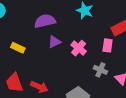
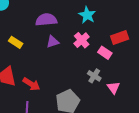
pink rectangle: (108, 45) -> (105, 53), turned -72
pink cross: (79, 48) -> (82, 40), moved

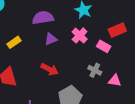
yellow rectangle: (16, 42) -> (14, 42), turned -64
red arrow: (31, 84) -> (49, 69), moved
pink triangle: (113, 88) -> (115, 81), turned -40

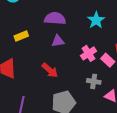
pink cross: (80, 35) -> (88, 53), moved
gray cross: (95, 70) -> (94, 81), turned -32

